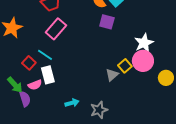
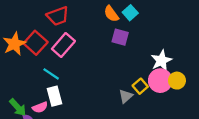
red square: (29, 63) -> (36, 43), moved, size x1.5
yellow circle: (166, 78) -> (177, 81), moved

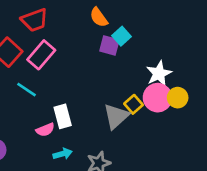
cyan square: (130, 13) -> (121, 36), moved
white rectangle: (54, 96) -> (63, 116), moved
gray triangle: (126, 96) -> (116, 116), size x1.5
pink semicircle: (40, 107) -> (45, 130), moved

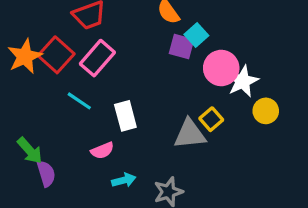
pink circle: (158, 98) -> (221, 68), moved
white rectangle: (63, 116) -> (125, 116), moved
gray triangle: (116, 116) -> (190, 134), turned 36

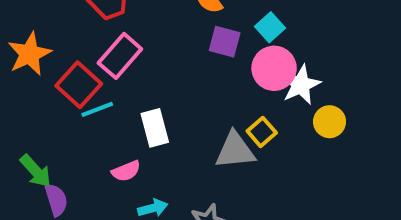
cyan square: (196, 35) -> (270, 27), moved
red square: (56, 55) -> (79, 85), moved
cyan line: (79, 101) -> (97, 109), turned -55

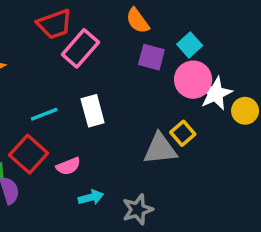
pink rectangle: (120, 56) -> (80, 48), moved
red square: (79, 85) -> (29, 154), moved
yellow circle: (330, 122) -> (245, 111), moved
white rectangle: (155, 128) -> (93, 111), moved

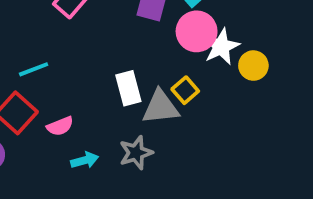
white rectangle: (93, 111) -> (128, 88), moved
gray star: (138, 210) -> (136, 153), moved

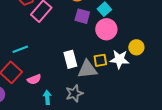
white star: (221, 47) -> (119, 59), moved, turned 30
yellow square: (185, 90) -> (100, 60), turned 32
cyan arrow: (85, 160) -> (47, 97), turned -80

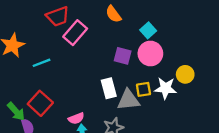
purple square: (82, 16) -> (123, 56), moved
cyan line: (20, 49) -> (41, 63), moved
pink semicircle: (34, 79) -> (76, 118), moved

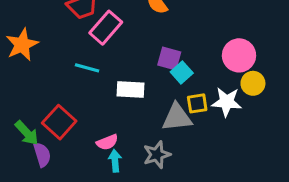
cyan square: (148, 30) -> (182, 72), moved
pink circle: (150, 53) -> (239, 55), moved
cyan line: (41, 63) -> (87, 68), moved, turned 36
white rectangle: (109, 88) -> (131, 90), moved, turned -72

